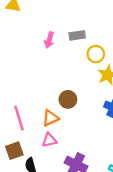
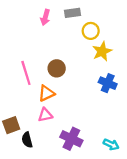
brown circle: (68, 99) -> (57, 68), moved
pink line: (19, 118) -> (26, 73), moved

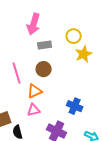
gray rectangle: (73, 13) -> (45, 45), moved
pink arrow: (45, 17) -> (34, 24), size x1.5
blue cross: (108, 83) -> (75, 106), moved

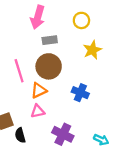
yellow circle: (74, 36) -> (81, 20), moved
brown circle: (44, 69) -> (49, 66), size x1.5
blue cross: (75, 106) -> (80, 93), moved

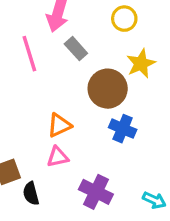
gray rectangle: (50, 40) -> (76, 49), turned 56
brown circle: (49, 66) -> (108, 89), moved
pink line: (19, 71) -> (29, 54), moved

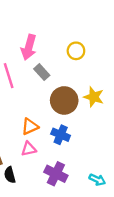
yellow star: (141, 64) -> (94, 97), moved, turned -30
blue cross: (123, 129) -> (61, 135), moved

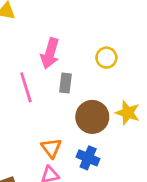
gray rectangle: (42, 72) -> (65, 83), turned 49
orange triangle: (30, 126) -> (51, 148), turned -42

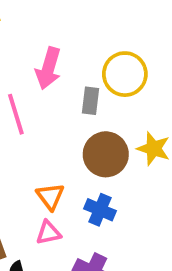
yellow circle: (106, 58) -> (125, 74), size x1.5
gray rectangle: (65, 83) -> (90, 101), moved

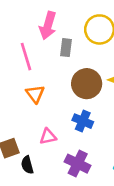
gray rectangle: (90, 101) -> (66, 48), moved
orange triangle: (50, 196) -> (35, 94), moved

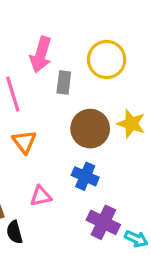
purple cross: (78, 164) -> (103, 222), moved

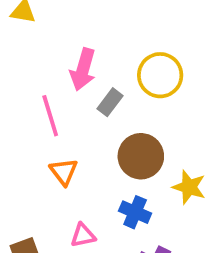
gray rectangle: (64, 83) -> (110, 102), turned 30
yellow star: (131, 124) -> (189, 187), moved

